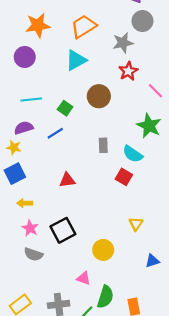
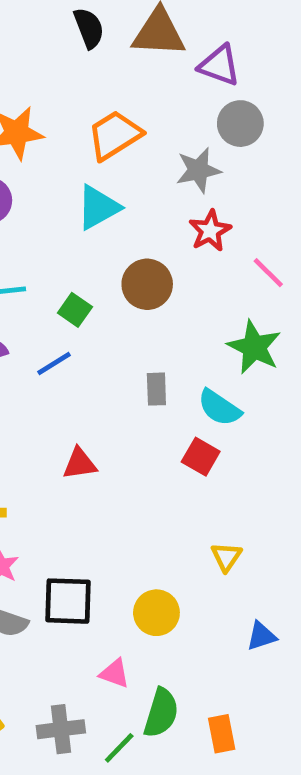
black square: (63, 230) -> (68, 601), moved, turned 30

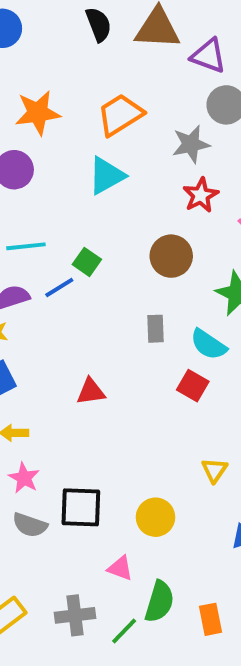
brown circle: (147, 284) -> (171, 256), moved
blue line: (54, 363) -> (59, 287), moved

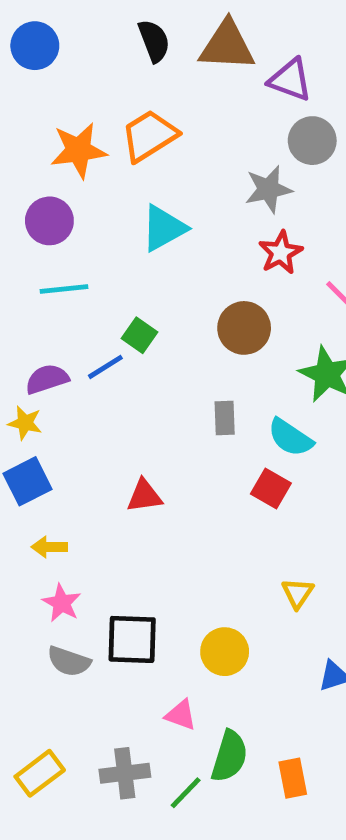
orange trapezoid: (120, 115) -> (149, 136), moved
cyan line: (26, 246) -> (64, 289), moved

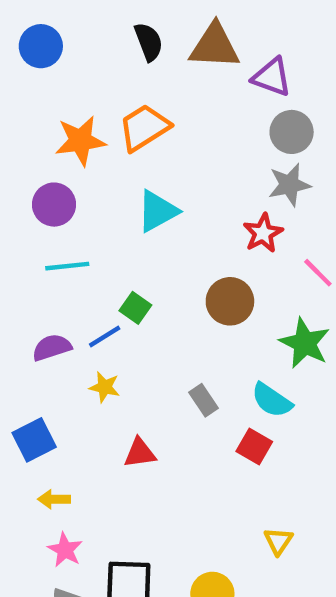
gray star: (268, 189) -> (289, 185), moved
gray rectangle: (225, 418) -> (204, 400), moved, turned -32
yellow star: (25, 423) -> (105, 387), moved

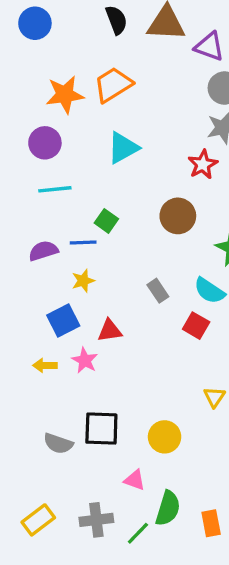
blue line: (105, 336) -> (83, 243), turned 30
yellow star: (105, 387) -> (83, 281), turned -30
blue square: (34, 440) -> (63, 321), moved
pink star: (65, 550) -> (85, 360), moved

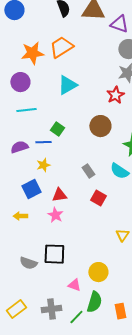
red square: (196, 326) -> (98, 198), moved
pink star: (85, 360) -> (55, 215), moved
yellow circle: (165, 437) -> (98, 272), moved

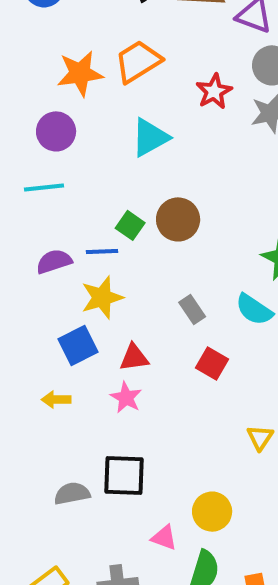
red star: (115, 95) -> (214, 91), moved
cyan line: (26, 110) -> (44, 187), moved
brown circle: (100, 126) -> (178, 219), moved
yellow star: (43, 165) -> (102, 298), size x1.5
gray semicircle: (28, 263) -> (72, 494), turned 150

